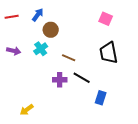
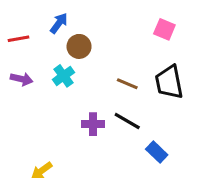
red line: (12, 17) -> (18, 39), moved
brown line: (69, 58) -> (127, 84), moved
blue rectangle: (101, 98) -> (157, 152), turned -64

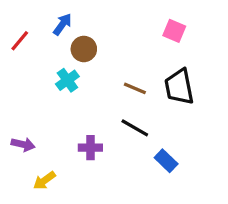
red line: (18, 39) -> (20, 41), turned -40
purple arrow: (22, 79) -> (23, 144), moved
purple cross: (93, 124) -> (90, 148), moved

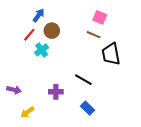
pink square: (174, 31) -> (100, 17), moved
red line: (20, 41) -> (29, 35), moved
brown line: (135, 88) -> (94, 35), moved
blue rectangle: (166, 161) -> (87, 108), moved

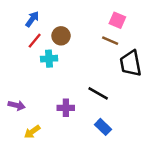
blue arrow: (39, 15) -> (32, 19), moved
cyan cross: (42, 50) -> (49, 59), turned 32

